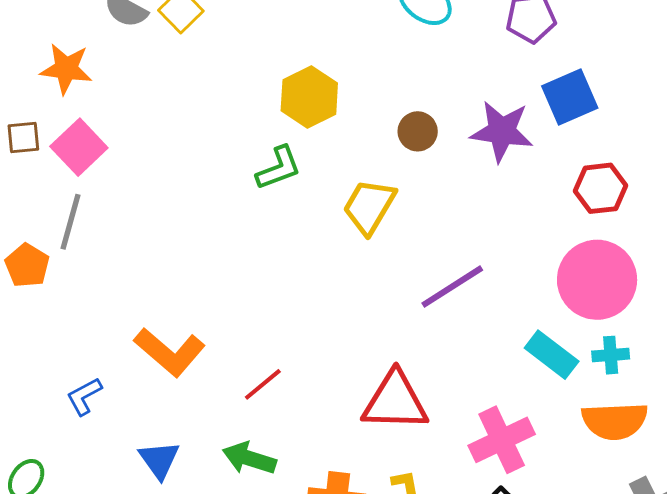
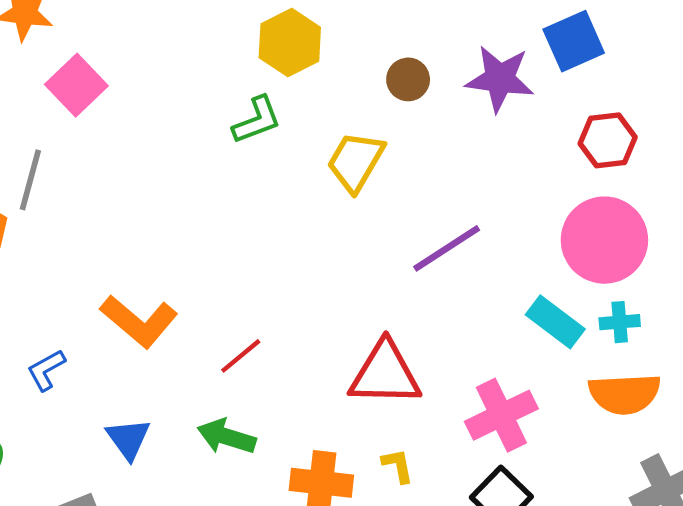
pink square: (79, 147) -> (76, 85), moved

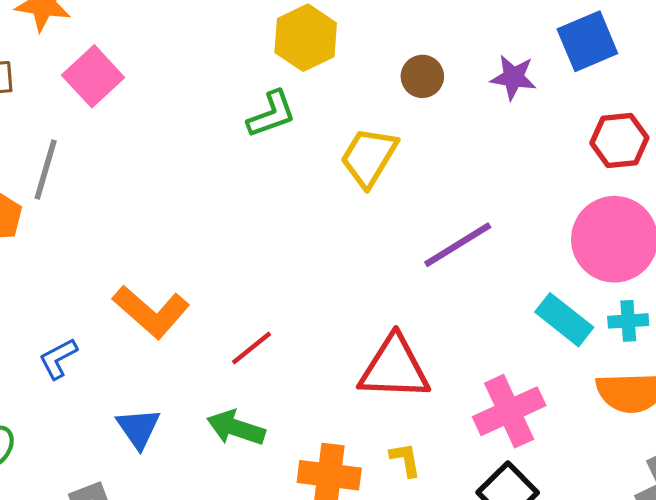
purple star: (500, 79) -> (513, 77), size x0.7

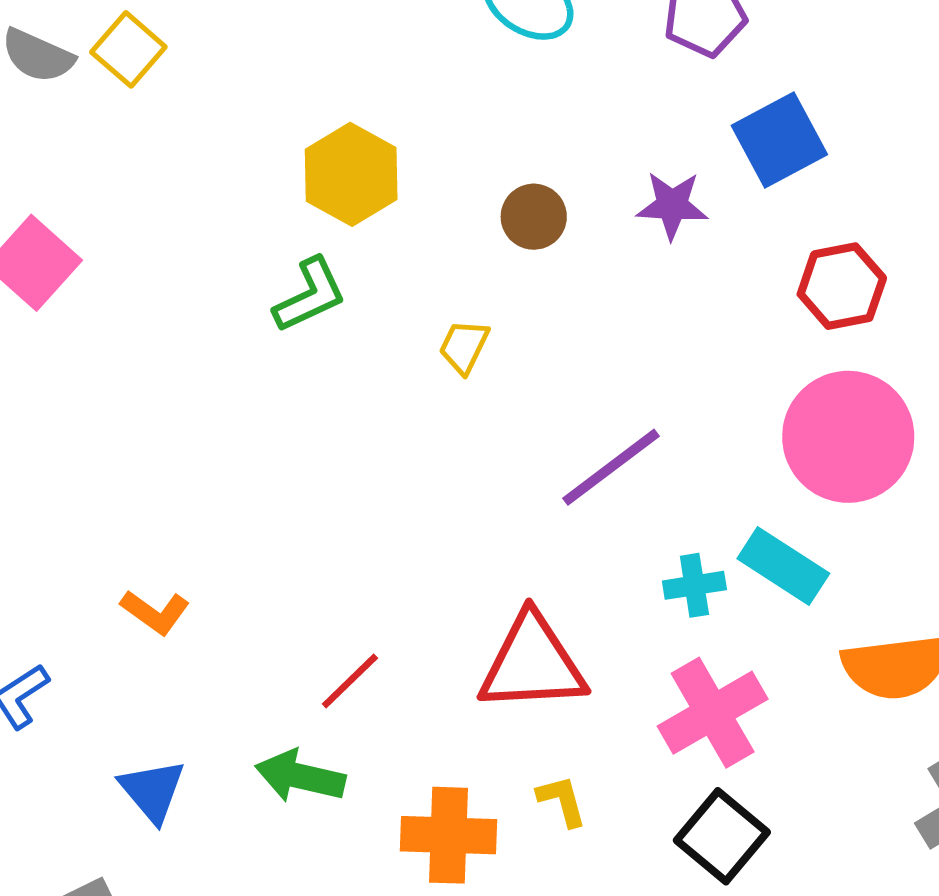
yellow trapezoid: (369, 157) -> (464, 347), size x0.6
orange L-shape: (151, 312) -> (155, 612), size x0.6
cyan cross: (628, 321) -> (694, 585), moved
red line: (251, 348) -> (350, 681), moved

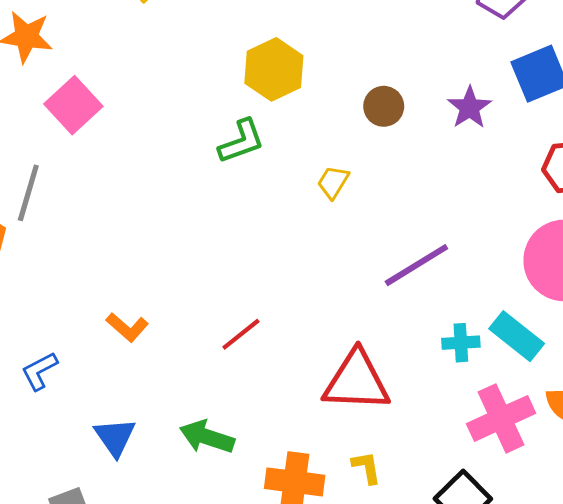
purple star: (672, 205) -> (470, 108), turned 30
red line: (350, 681) -> (241, 334), moved
pink cross: (713, 713) -> (501, 418), moved

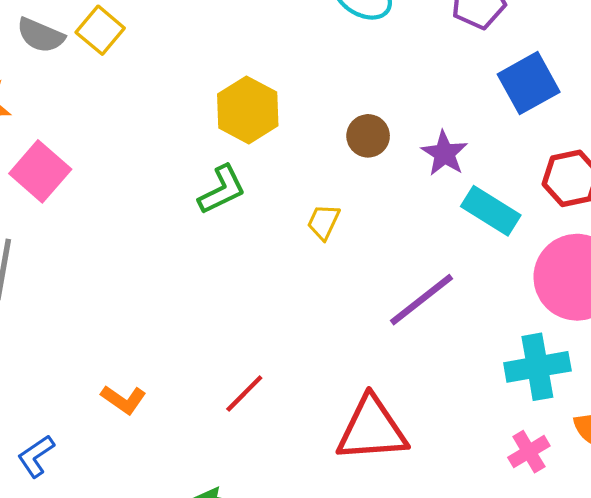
purple star: (470, 108) -> (444, 153), moved
cyan rectangle: (517, 336) -> (491, 211), moved
cyan cross: (461, 343) -> (537, 367), moved, size x1.6
pink cross: (501, 418) -> (529, 452), size x0.6

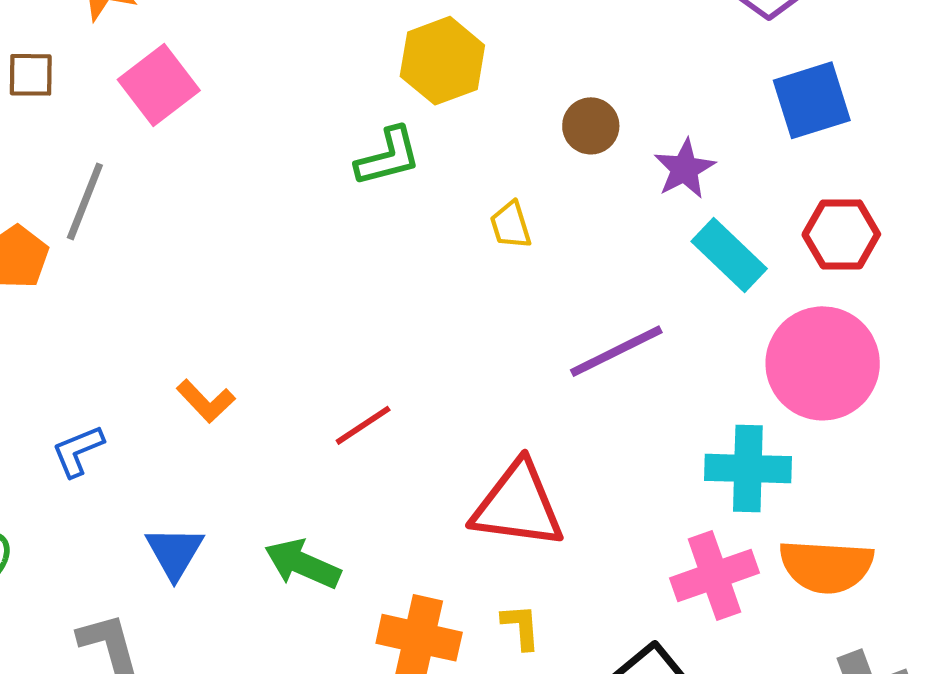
yellow trapezoid: (324, 222) -> (511, 225), turned -54
pink cross: (529, 452) -> (715, 575), size x1.5

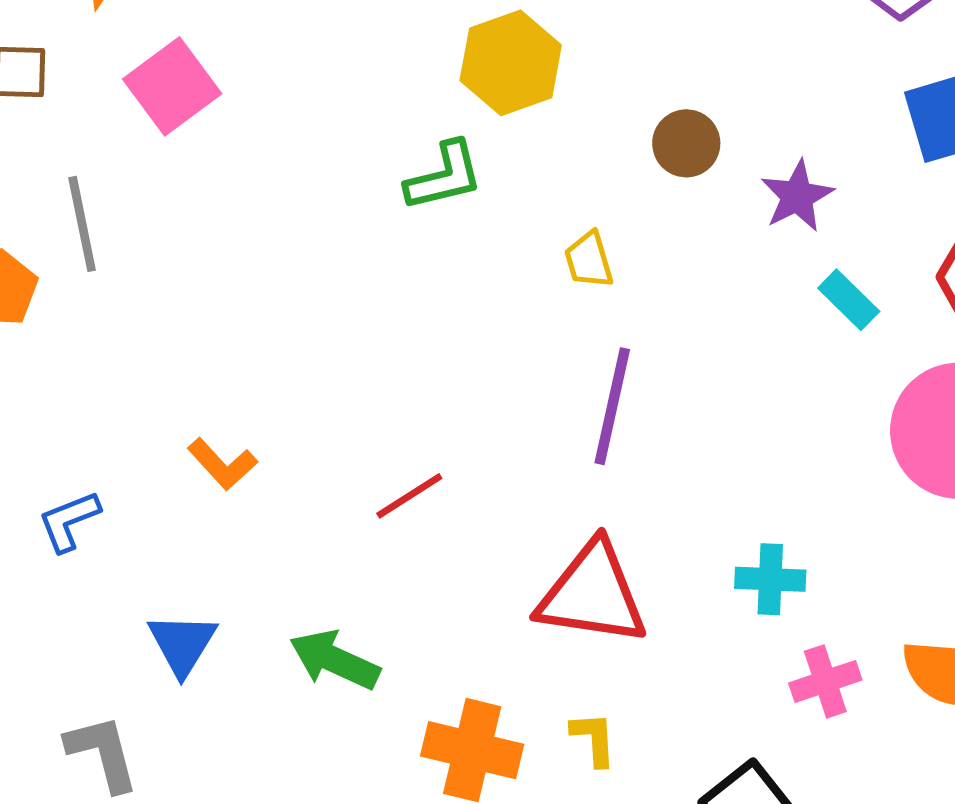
gray line: (85, 201) -> (82, 224), turned -34
cyan rectangle: (729, 255) -> (849, 300), size x0.7
purple line: (616, 351) -> (612, 406), moved, turned -52
cyan cross: (748, 469) -> (770, 579), moved, size x0.7
pink cross: (715, 575) -> (825, 681), size x0.7

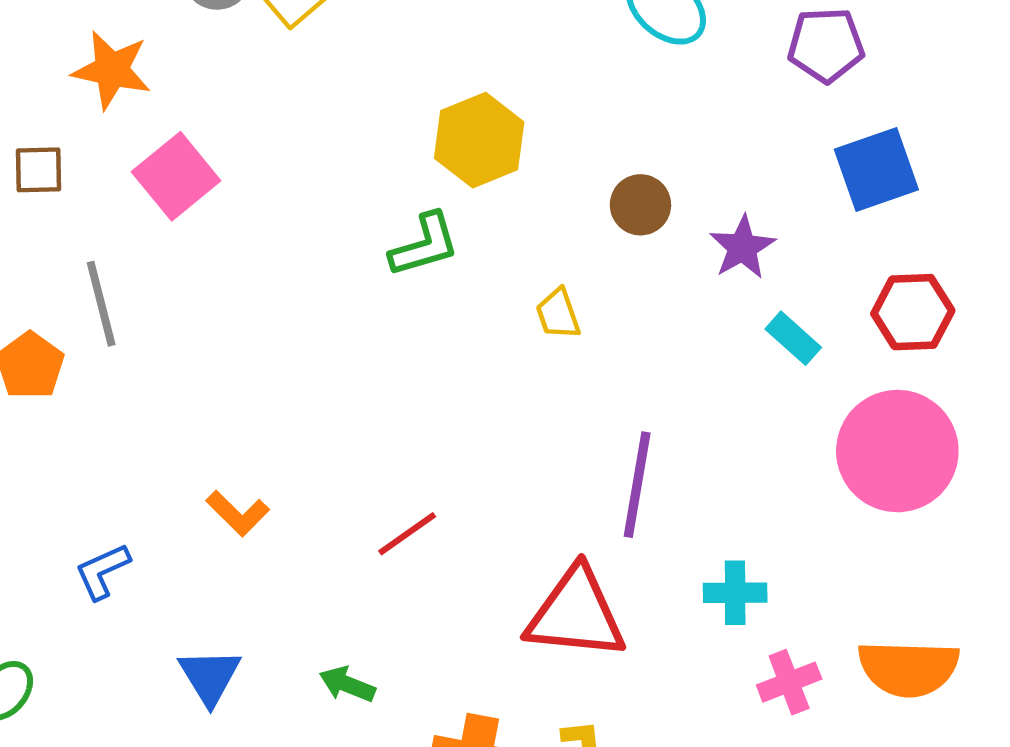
purple line: (612, 406) -> (637, 485), moved
green arrow: (335, 660) -> (347, 684), size x0.7

